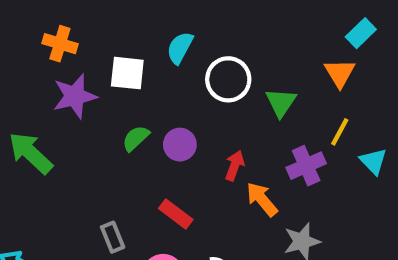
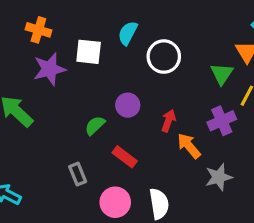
green triangle: (281, 102) -> (222, 74), moved
green semicircle: (136, 138) -> (95, 125), moved

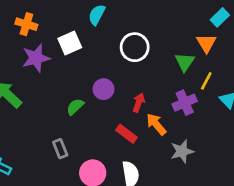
cyan semicircle: (128, 33) -> (97, 15), moved
white square: (89, 52) -> (70, 43), turned -30
red rectangle: (125, 157) -> (127, 134), moved

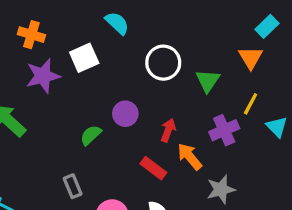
cyan semicircle: (97, 15) -> (117, 23), turned 105
green triangle: (185, 62) -> (208, 81), moved

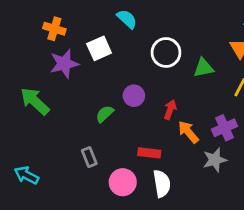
green triangle: (208, 81) -> (204, 68), turned 45
purple cross: (224, 130) -> (225, 128), moved
red rectangle: (153, 168) -> (149, 153), moved, turned -30

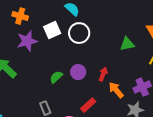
white circle: (166, 52) -> (79, 33), moved
purple circle: (134, 96) -> (78, 72), moved
red rectangle: (149, 153) -> (88, 105), turned -49

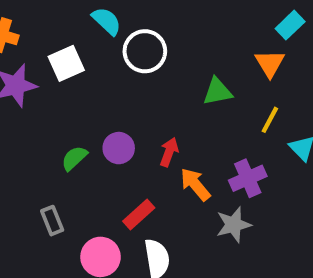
white circle: (79, 33) -> (145, 51), moved

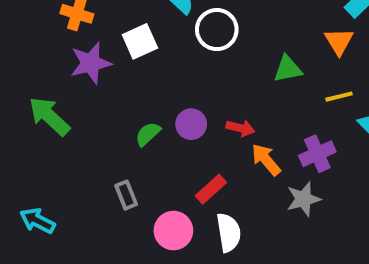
yellow line: (270, 120) -> (339, 97), turned 48
red arrow: (169, 152) -> (240, 128), turned 84

